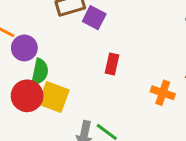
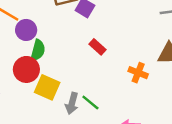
red rectangle: (112, 64) -> (98, 47), turned -63
yellow square: (54, 97) -> (47, 87), moved

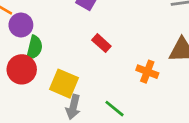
yellow square: (47, 87) -> (64, 84), moved
green line: (90, 102) -> (114, 109), moved

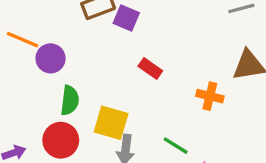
green semicircle: (34, 48) -> (70, 100), moved
red circle: (22, 69) -> (61, 140), moved

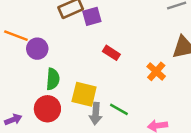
purple square: (126, 18) -> (92, 16), turned -36
orange cross: (210, 96) -> (156, 71), turned 30
green line: (176, 146) -> (119, 109), moved

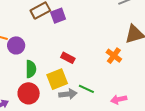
red rectangle: (111, 53) -> (68, 58), moved
yellow square: (84, 94) -> (57, 79), turned -30
gray arrow: (96, 114) -> (68, 94), turned -96

